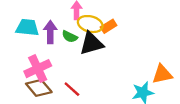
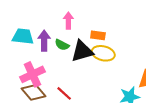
yellow ellipse: (90, 24) -> (103, 53), moved
orange rectangle: (109, 26) -> (98, 35), turned 40

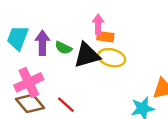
pink arrow: (68, 21) -> (98, 24), moved
cyan trapezoid: (23, 36) -> (18, 38), turned -75

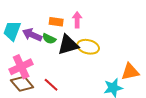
orange rectangle: (105, 37) -> (56, 22), moved
purple arrow: (42, 43) -> (32, 35), turned -66

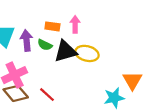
purple arrow: (32, 35) -> (26, 41), turned 60
orange triangle: (130, 72) -> (132, 80), turned -48

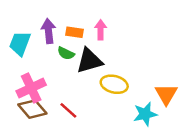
purple arrow: (26, 41) -> (48, 31), moved
yellow ellipse: (87, 53) -> (114, 84), moved

